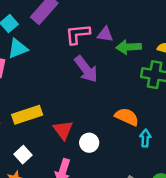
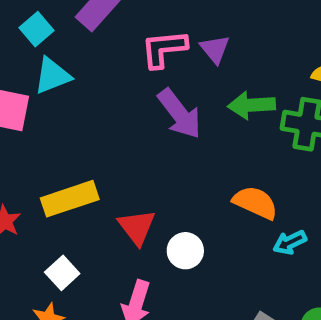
purple triangle: (105, 34) -> (215, 49), turned 42
green arrow: (129, 47) -> (252, 105), moved
cyan arrow: (145, 138) -> (290, 242), turned -119

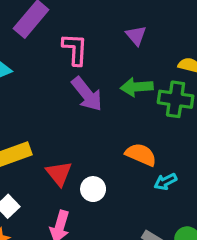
pink L-shape: (164, 49) -> (75, 49), turned 100
purple triangle: (215, 49) -> (136, 35), moved

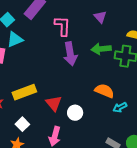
purple arrow: (87, 94) -> (70, 54), turned 30

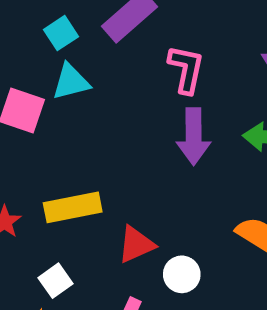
red triangle: (54, 103) -> (136, 244), turned 36

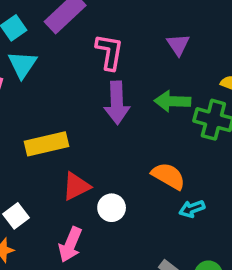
cyan triangle: (71, 82) -> (22, 65), turned -40
yellow rectangle: (73, 207) -> (47, 144), moved

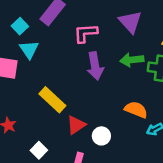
purple triangle: (178, 45) -> (130, 22), size x1.5
pink L-shape: (109, 52) -> (86, 33), turned -95
yellow rectangle: (47, 144) -> (52, 100), turned 64

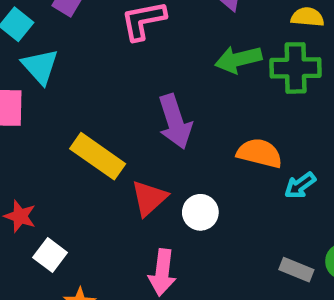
purple arrow: (95, 66) -> (175, 122), moved
white square: (39, 150) -> (50, 255), moved

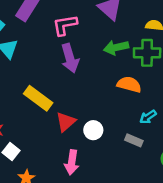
purple arrow: (175, 122) -> (70, 58), moved
orange semicircle: (260, 153) -> (129, 84), moved
gray rectangle: (296, 270) -> (134, 140), moved

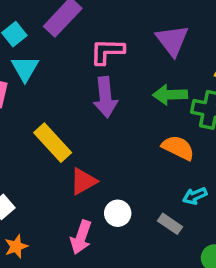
white circle: (93, 130) -> (118, 213), moved

